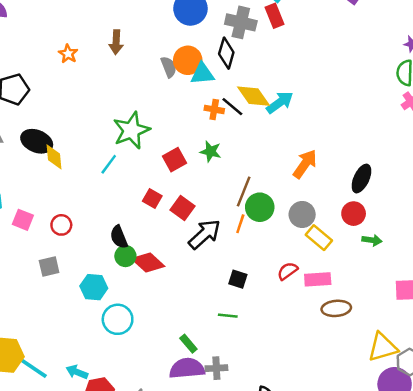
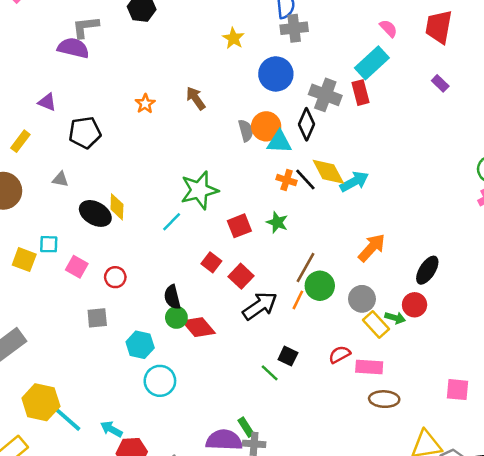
brown arrow: (116, 42) -> (196, 98), turned 135
black ellipse: (37, 141) -> (95, 213), moved
green arrow: (372, 240) -> (395, 318), moved
green line: (228, 316) -> (270, 373), moved, turned 30
green rectangle: (188, 344) -> (246, 427), moved

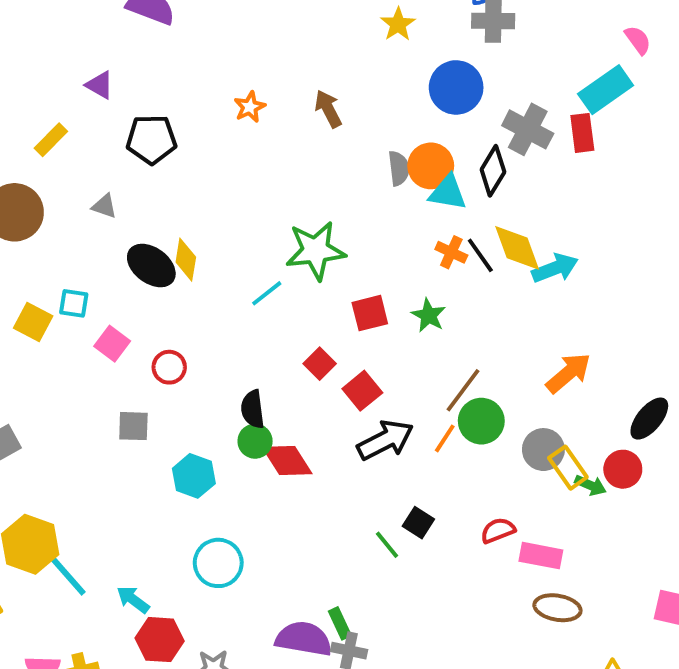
yellow rectangle: (376, 325) -> (568, 468), moved
cyan circle: (160, 381) -> (218, 563), moved

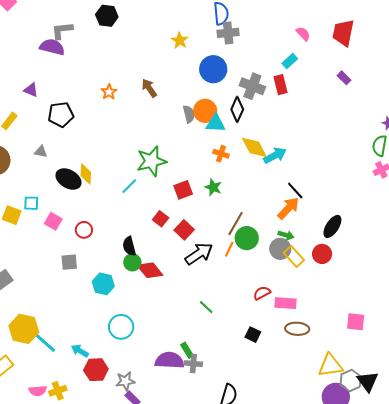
cyan rectangle: (606, 90) -> (290, 61), size x0.6
black line: (480, 255) -> (295, 191), moved
green arrow: (590, 485) -> (286, 235), moved
black square: (418, 523) -> (253, 335), moved

